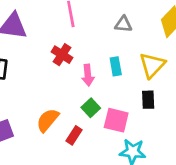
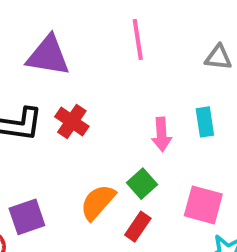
red cross: (62, 55) -> (72, 122), moved
green square: (91, 108) -> (142, 184), moved

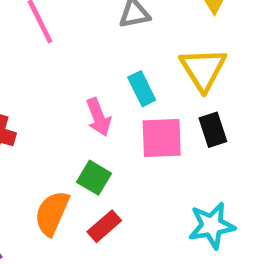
pink square: (203, 205) -> (162, 138), moved
red rectangle: (138, 227) -> (104, 226), turned 32

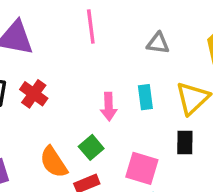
pink square: (162, 138) -> (142, 168), moved
orange semicircle: (52, 213) -> (54, 162), turned -76

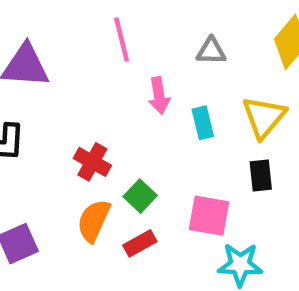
red cross: (34, 94) -> (92, 162), moved
pink arrow: (109, 107) -> (159, 96), moved
orange semicircle: (54, 162) -> (94, 221), turned 64

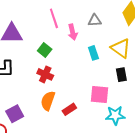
pink arrow: (159, 96) -> (73, 32), moved
yellow triangle: (264, 117) -> (121, 48), turned -30
green square: (140, 196) -> (45, 50), moved

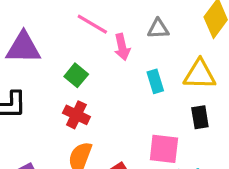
pink line: (54, 18) -> (92, 24), turned -42
yellow triangle: (121, 48) -> (200, 74), turned -35

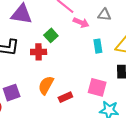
pink arrow: (122, 47) -> (81, 23), turned -63
red cross: (76, 115) -> (39, 52), moved, turned -35

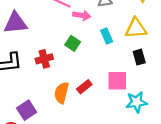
green square: (51, 35) -> (73, 43), moved
red rectangle: (65, 97) -> (84, 87), moved

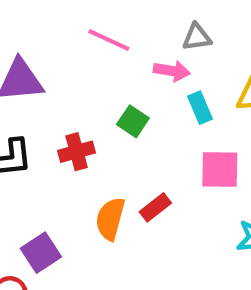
pink arrow: (82, 15) -> (172, 71), moved
pink square: (117, 81) -> (220, 170), moved

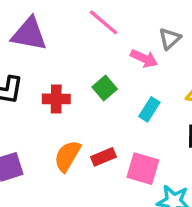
gray triangle: (197, 37) -> (170, 39), turned -50
cyan rectangle: (200, 108) -> (149, 109), moved, turned 40
pink square: (220, 170) -> (143, 169), moved

